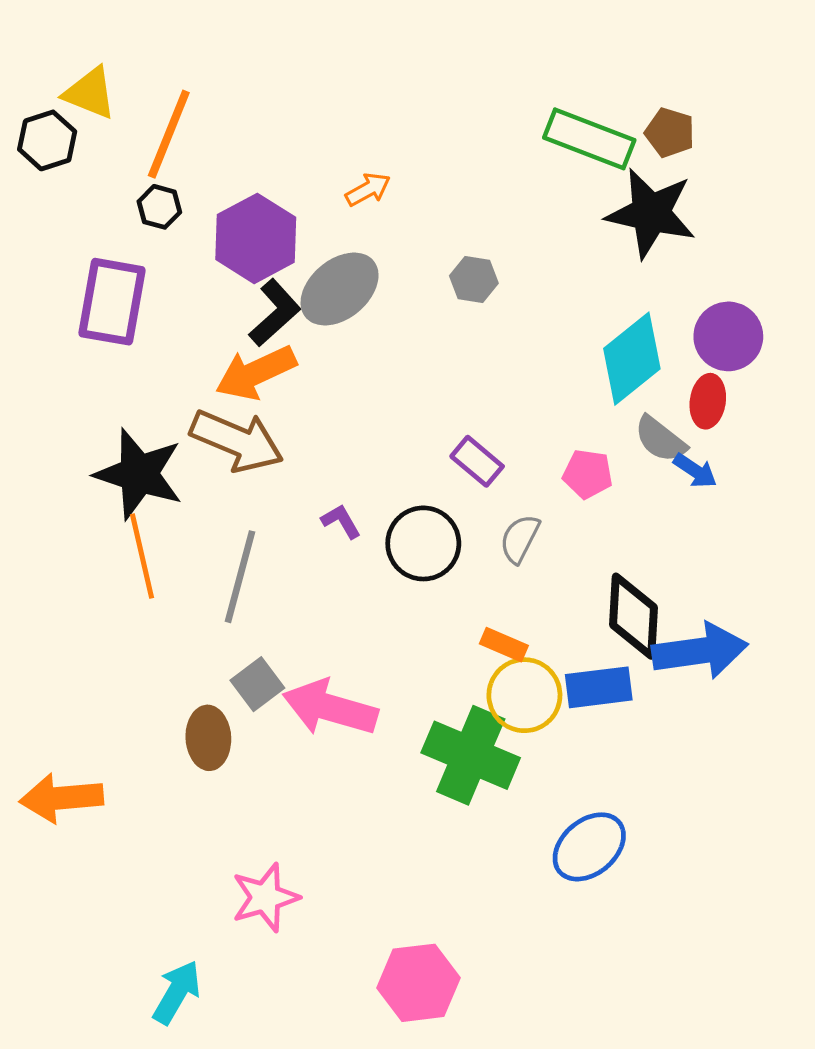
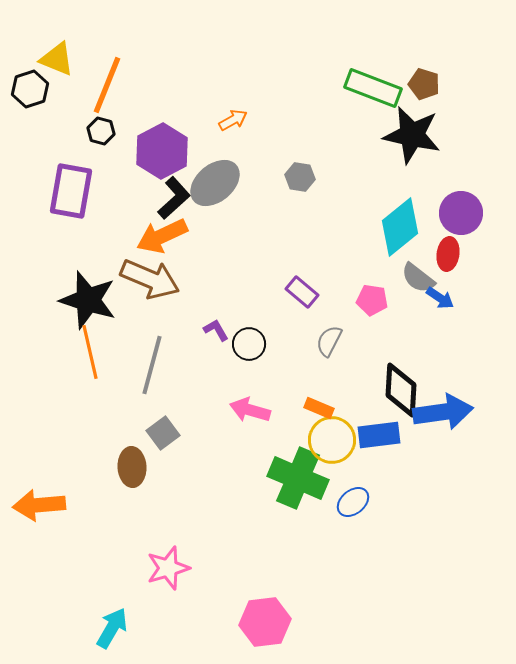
black circle: (423, 543) -> (249, 344), moved, size x0.7
pink arrow: (330, 708) -> (250, 410), moved, size x0.7
blue ellipse: (589, 847) -> (353, 502), moved, size x0.7

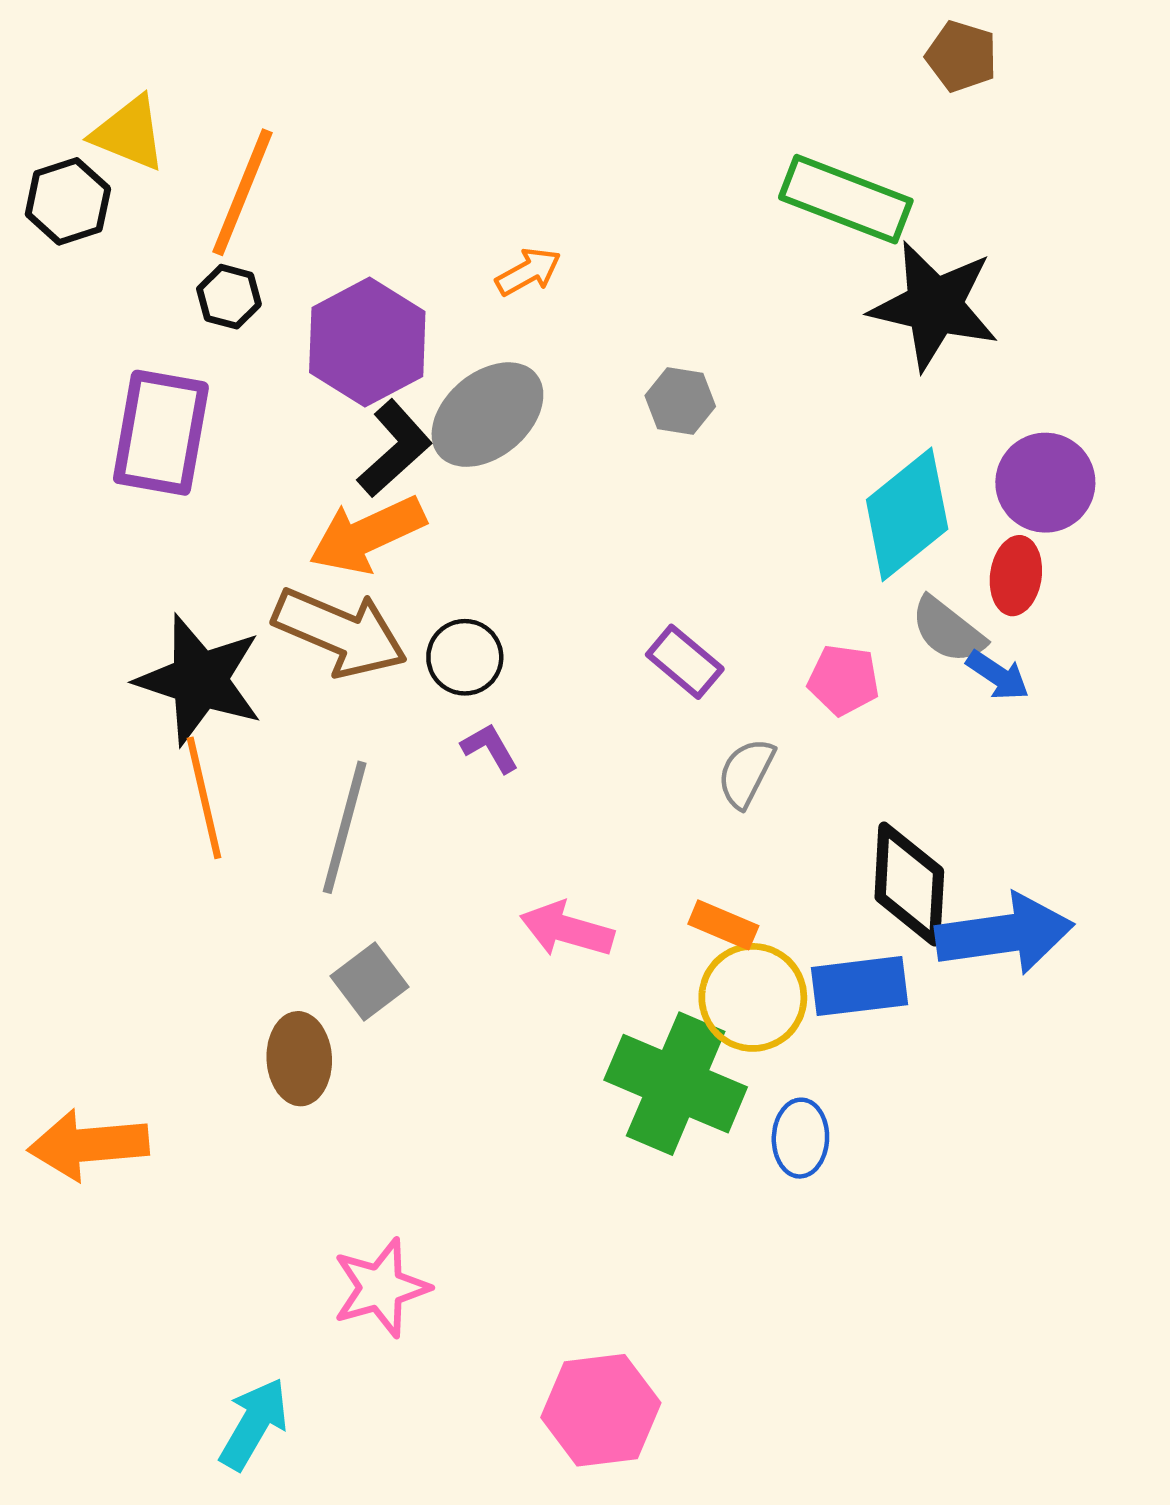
brown pentagon: (424, 84) -> (961, 56), moved
black circle: (249, 344) -> (465, 657), moved
blue ellipse: (353, 502) -> (800, 1138), turned -48

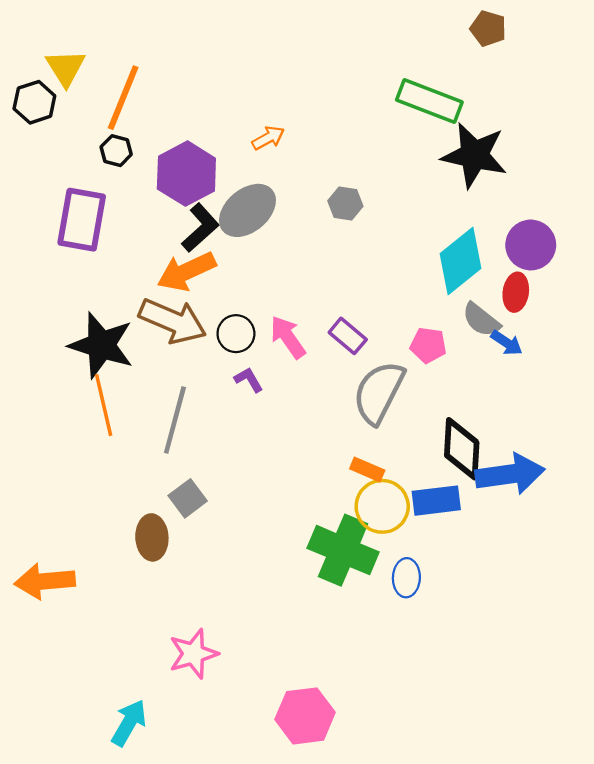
yellow triangle: (129, 133) -> (66, 68), turned 36
gray semicircle: (746, 773) -> (379, 392), size x1.8
pink arrow: (567, 929) -> (288, 337), moved, turned 39

